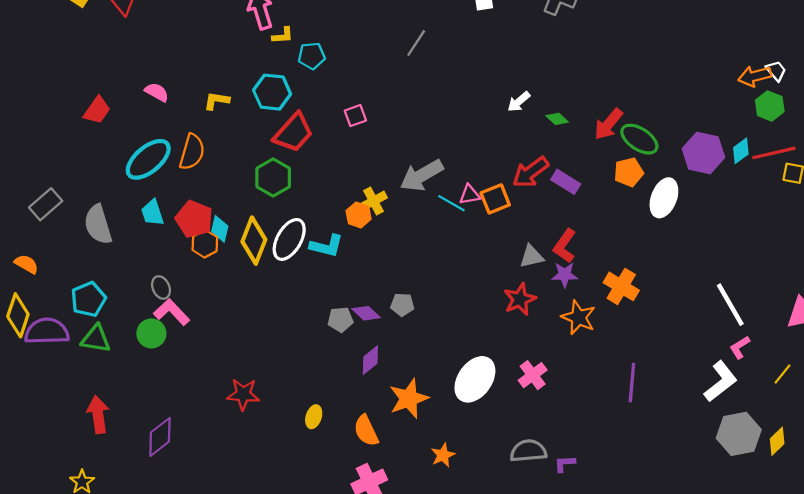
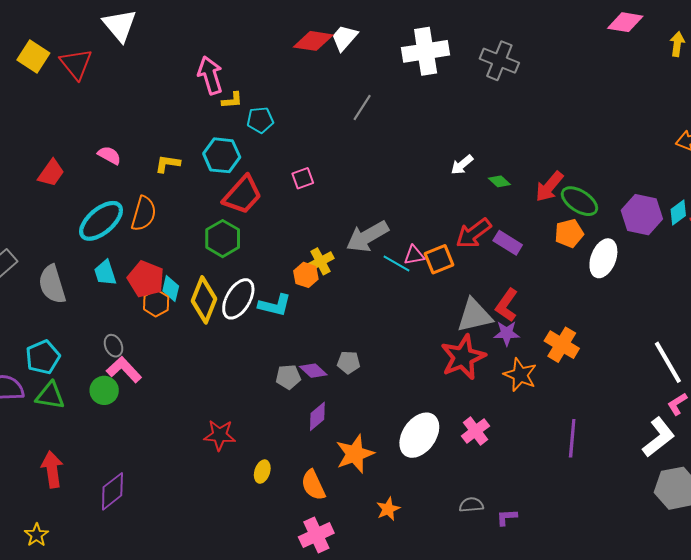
gray triangle: (532, 257) -> (474, 316), size x1.5
red star: (520, 299) -> (463, 357), size x1.4
red star: (243, 394) -> (220, 435), moved
gray semicircle: (528, 451) -> (471, 505), size x0.7

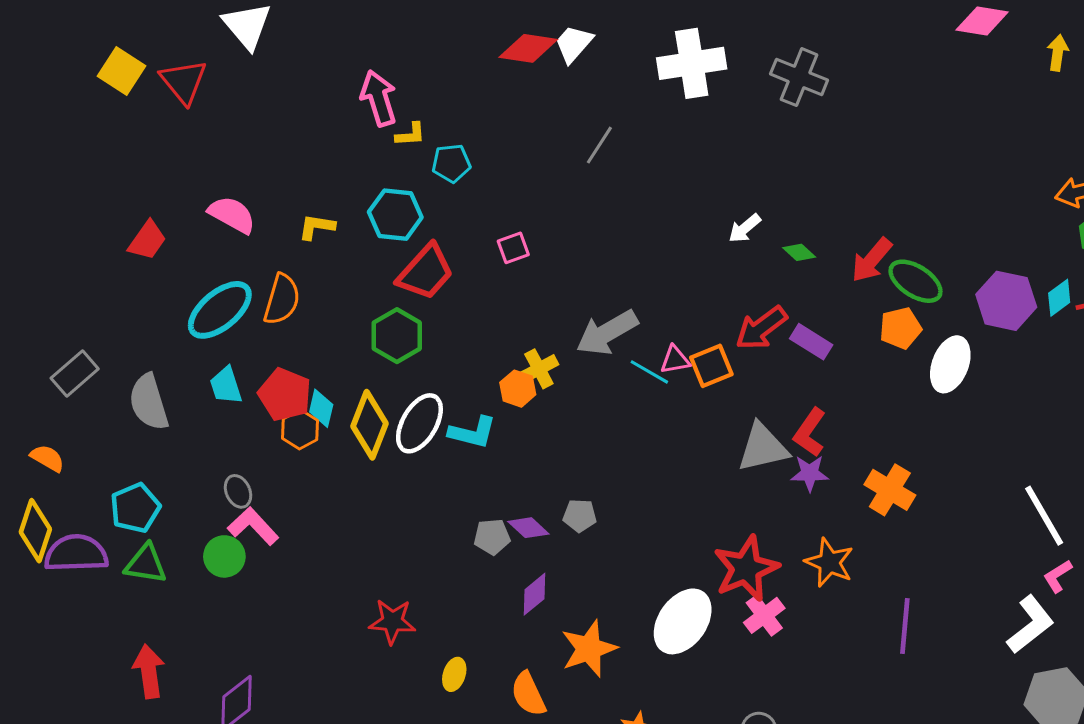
pink semicircle: (109, 155) -> (232, 215), size x1.4
red star: (463, 357) -> (746, 569), moved
orange star: (520, 375) -> (829, 562), moved

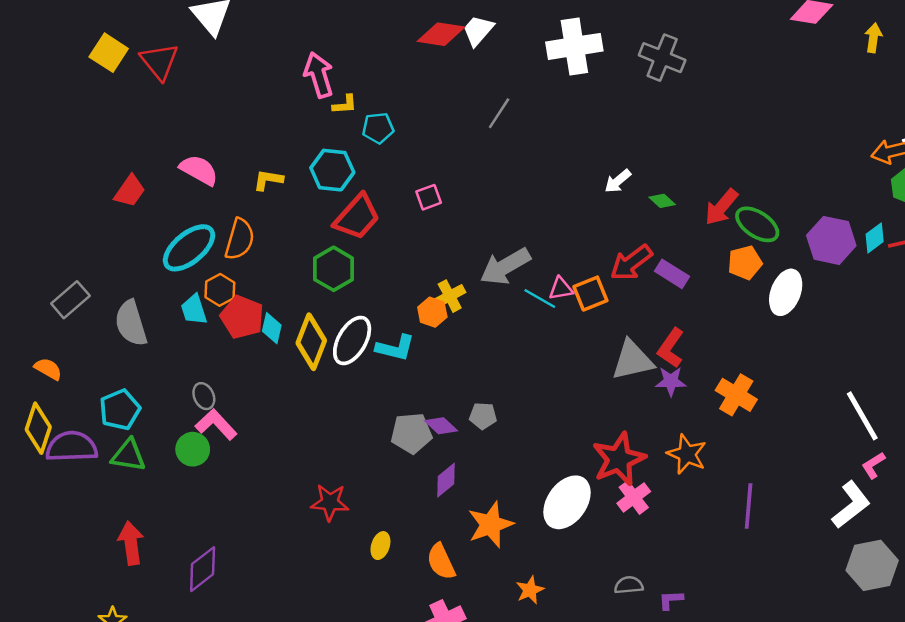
orange hexagon: (300, 429) -> (220, 290), moved
gray pentagon: (492, 537) -> (411, 433), size x1.4

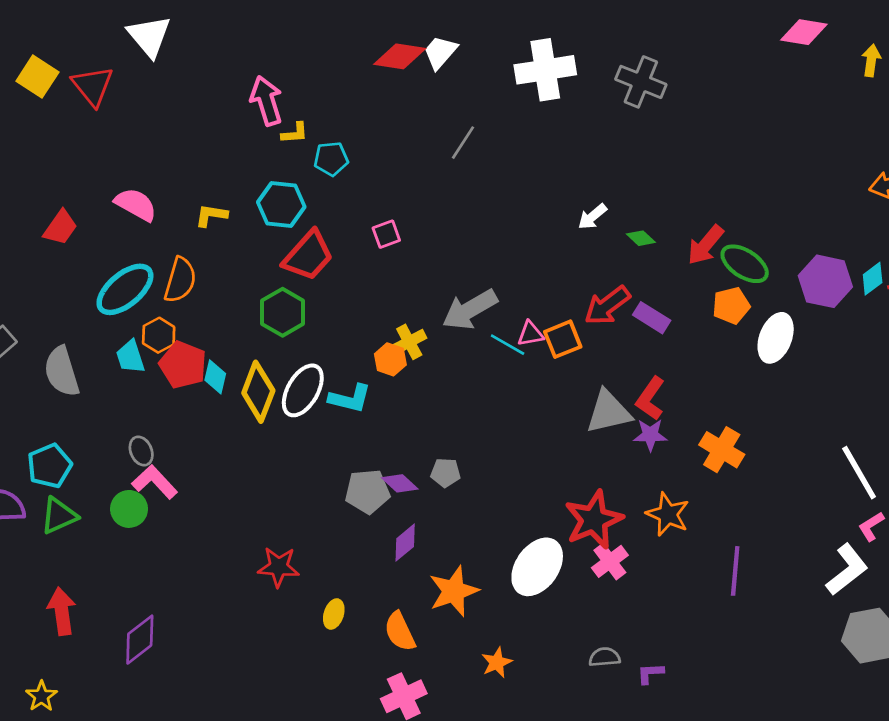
green triangle: (128, 455) -> (59, 516), turned -33

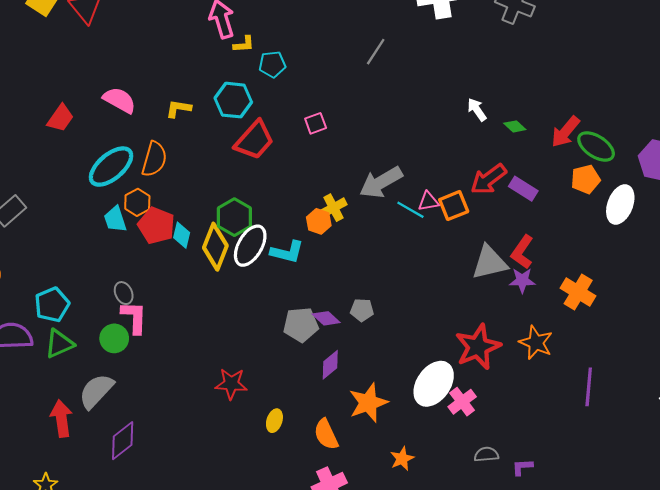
white arrow: (592, 217) -> (477, 110), turned 95
green hexagon: (283, 312) -> (234, 217), moved
gray semicircle: (62, 372) -> (96, 391), moved, turned 60
pink L-shape: (155, 482) -> (134, 317), turned 45
pink cross: (610, 561) -> (462, 402), moved

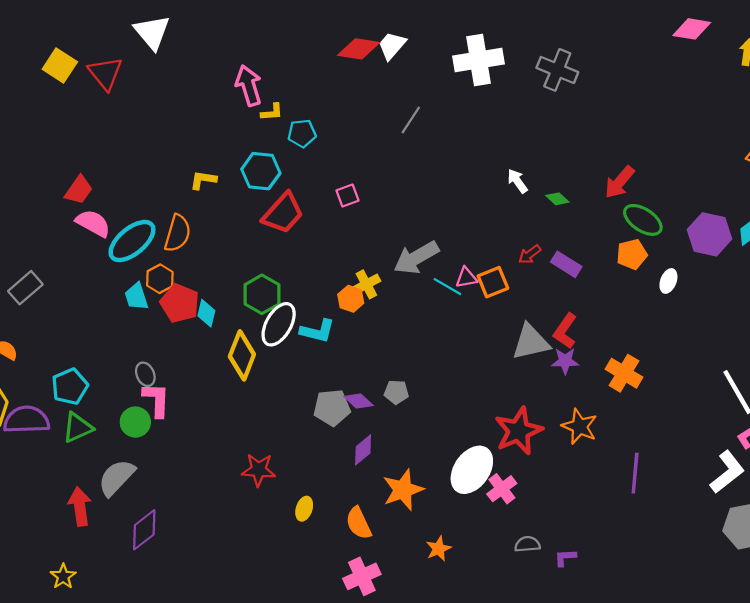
pink semicircle: (119, 100) -> (93, 223), moved
red arrow: (565, 132) -> (620, 182), moved
red arrow: (488, 179) -> (530, 254), size x0.6
white ellipse: (620, 204) -> (668, 281), size x0.6
yellow diamond: (215, 247) -> (242, 355), moved

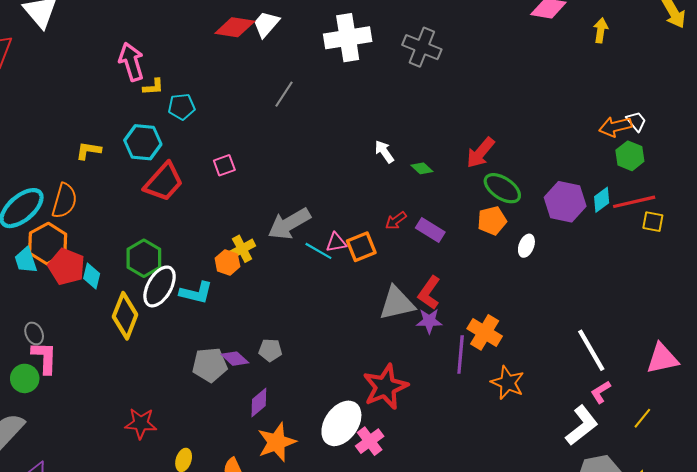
orange hexagon: (160, 279) -> (48, 244), size x1.5
orange star: (580, 426) -> (508, 383), moved
purple diamond: (363, 450) -> (259, 402), moved
purple line: (635, 473) -> (461, 354), moved

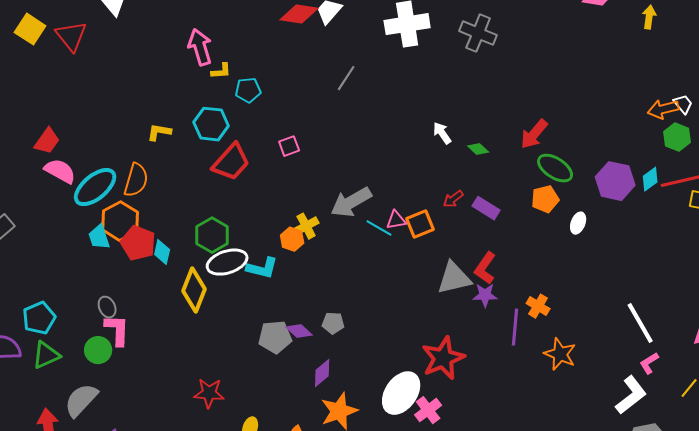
white ellipse: (160, 286) -> (227, 262), turned 42
orange cross: (485, 332) -> (538, 306), size x0.7

